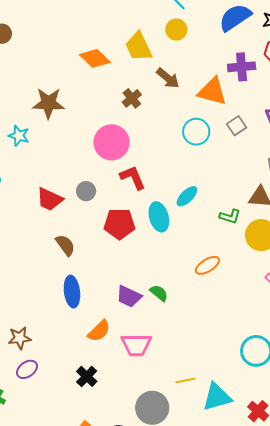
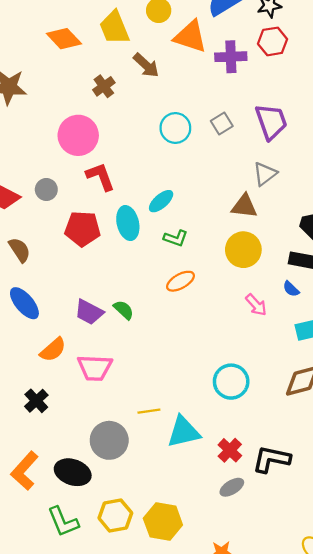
orange triangle: (212, 91) -> (190, 37), moved
green L-shape: (230, 216) -> (176, 238), moved
blue ellipse: (72, 292) -> (24, 303), turned -36

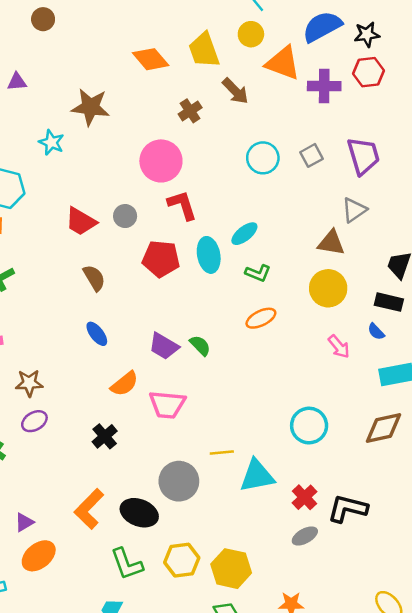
blue ellipse: (24, 303) -> (97, 334), size x0.7

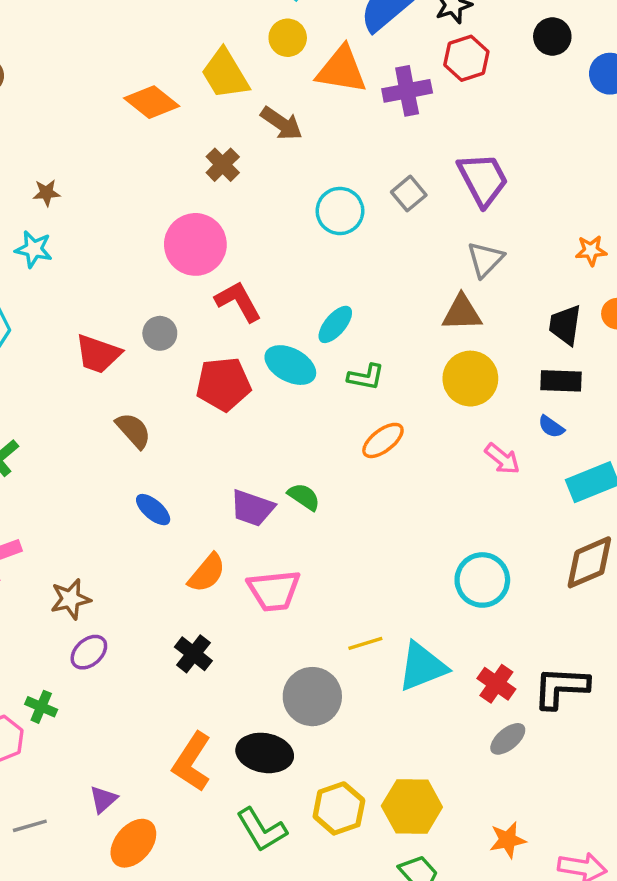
brown star: (90, 107) -> (46, 193), moved, size x0.5
cyan ellipse: (209, 255) -> (290, 365), turned -40

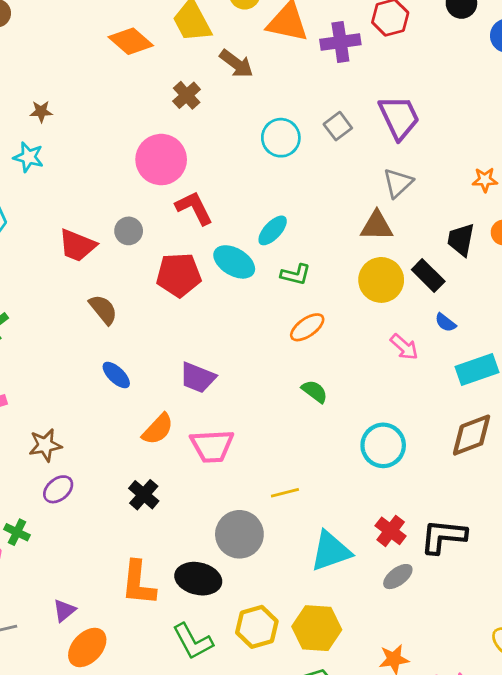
black rectangle: (561, 381) -> (428, 276), moved, turned 40
green semicircle: (304, 497) -> (315, 391), moved
cyan triangle: (422, 667) -> (331, 551), moved
orange L-shape: (192, 762) -> (138, 583), turned -30

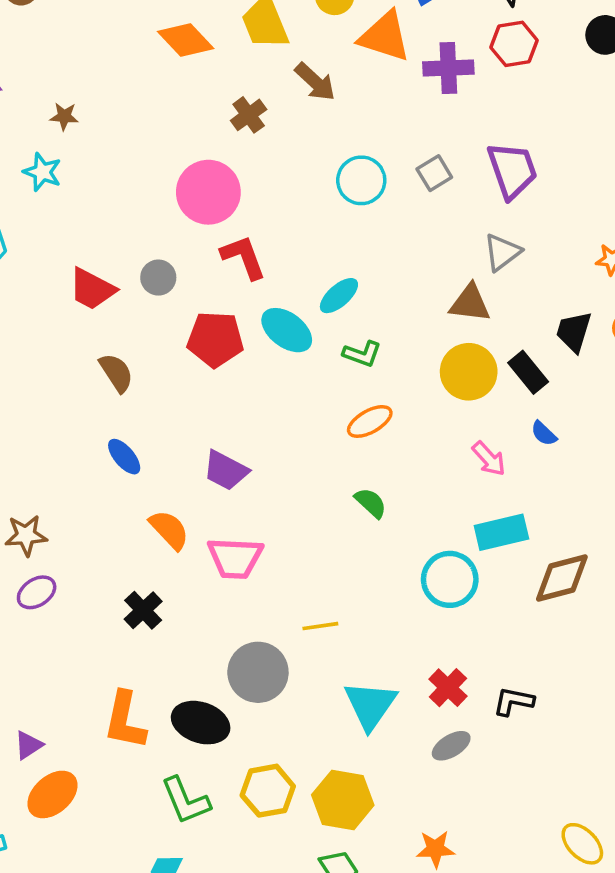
cyan rectangle: (477, 369) -> (501, 532), moved
orange semicircle: (158, 429) -> (169, 530), turned -92
black L-shape: (443, 536) -> (513, 701), size x0.7
cyan triangle: (331, 551) -> (370, 705), turned -42

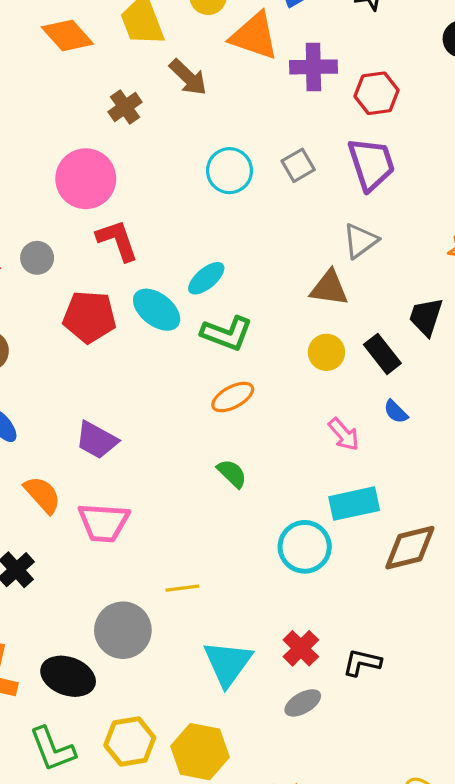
red hexagon: (514, 44) -> (377, 93), moved
green L-shape: (362, 354) -> (227, 333), size x1.4
yellow circle: (469, 372) -> (326, 352), size x0.7

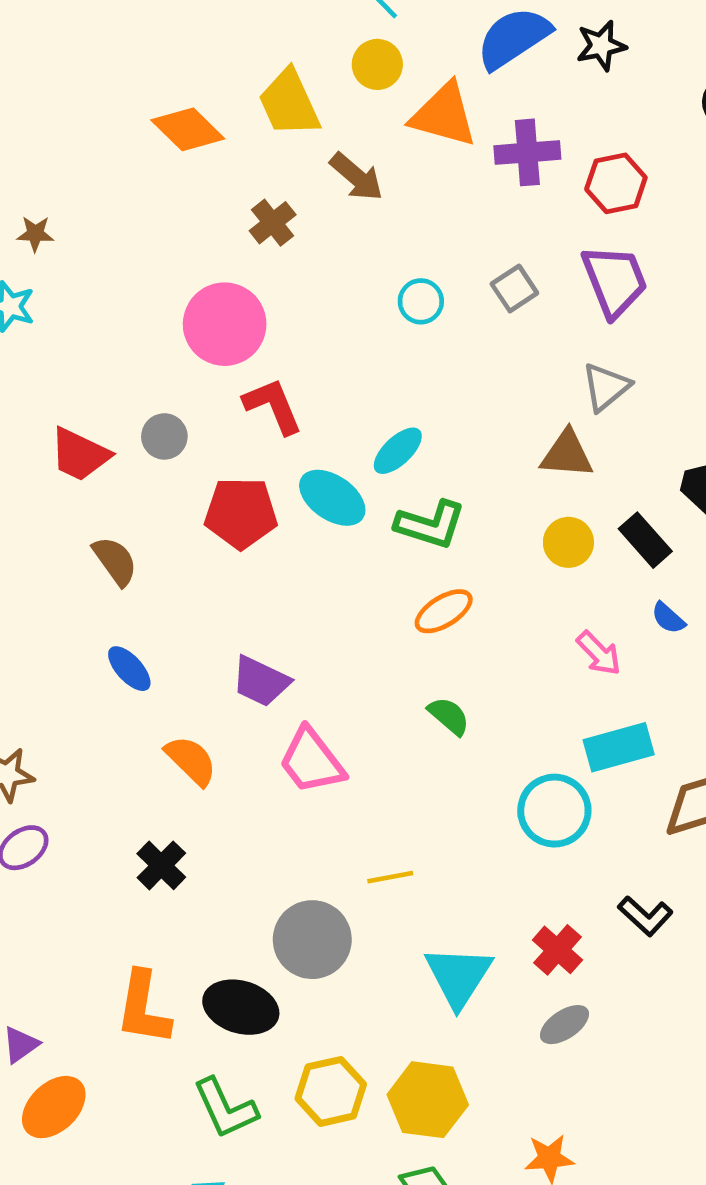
cyan circle: (229, 171) -> (421, 301), size x0.7
pink trapezoid: (104, 522) -> (312, 761), moved, turned 52
black L-shape: (362, 663) -> (645, 916), moved, turned -147

